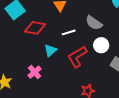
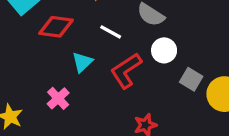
white line: (69, 32) -> (111, 32), turned 48

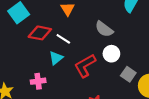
white line: (111, 32) -> (63, 39), moved
pink cross: (58, 98) -> (38, 81), turned 32

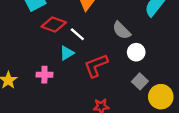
white circle: (111, 54) -> (136, 52), moved

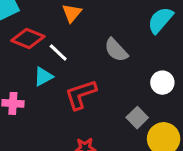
white circle: (136, 52) -> (162, 83), moved

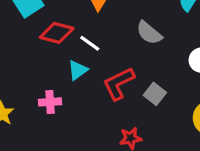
gray square: (137, 118) -> (155, 94), moved

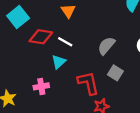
gray semicircle: (149, 33) -> (106, 46), moved, turned 96
red L-shape: (119, 84) -> (88, 83), moved, turned 110

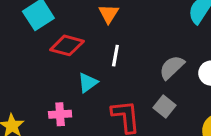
white line: (65, 42) -> (115, 56), moved, turned 64
gray semicircle: (106, 46) -> (172, 67), moved

